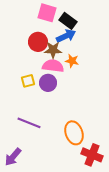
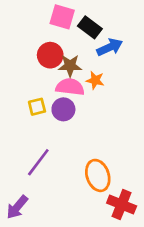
blue arrow: (66, 36) -> (110, 47), moved
purple line: (29, 123) -> (38, 162), turned -75

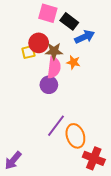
pink semicircle: (70, 87) -> (54, 67), turned 90
yellow square: (37, 107) -> (28, 52), moved
purple line: (38, 162) -> (56, 126), moved

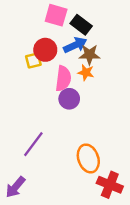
blue arrow: (85, 37) -> (75, 45), moved
brown star: (54, 51) -> (89, 55), moved
purple circle: (49, 85) -> (69, 99), moved
purple line: (56, 126) -> (33, 144), moved

